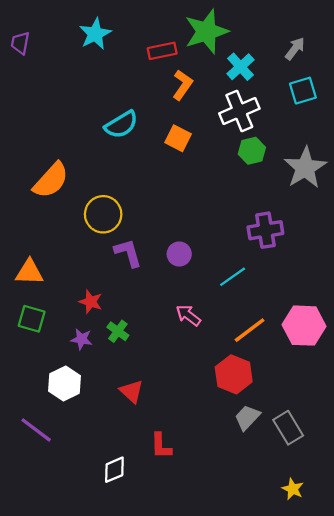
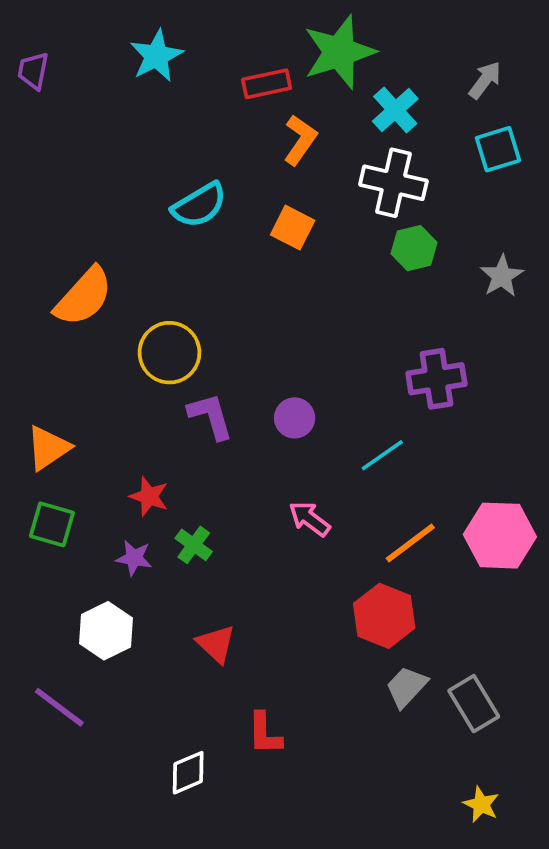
white cross: (239, 111) -> (393, 183), turned 36
gray star: (305, 168) -> (502, 276), size x0.6
orange triangle: (29, 272) -> (48, 448), turned -36

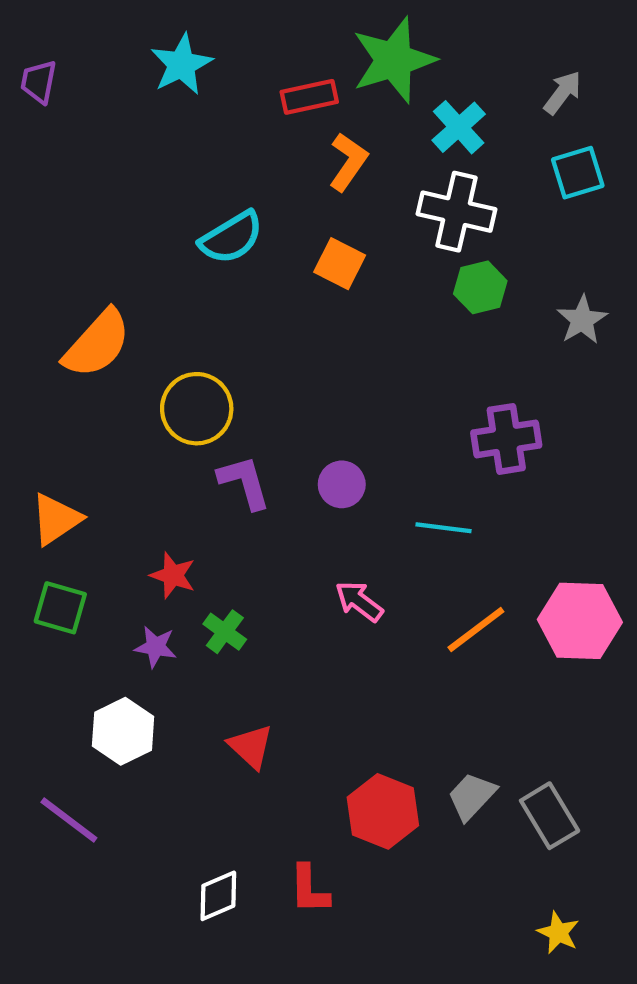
cyan line: (382, 455) -> (443, 528), turned 42
red hexagon: (384, 616) -> (383, 811), moved
red L-shape: (265, 733) -> (309, 889), moved

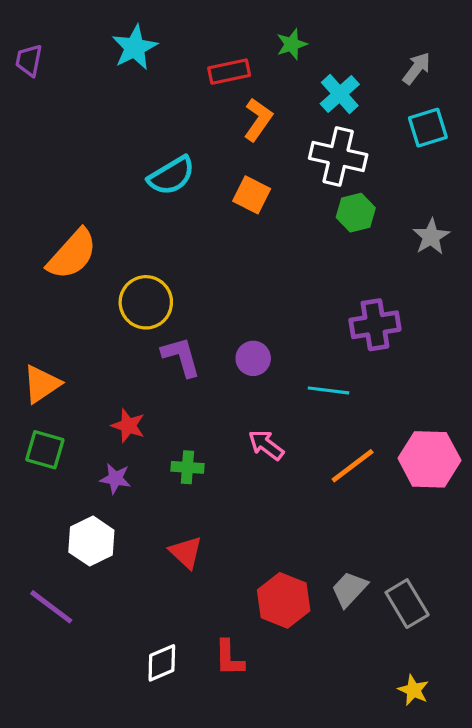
green star: (394, 60) -> (292, 44), size x0.5
green cross: (225, 632) -> (187, 467), moved, turned -32

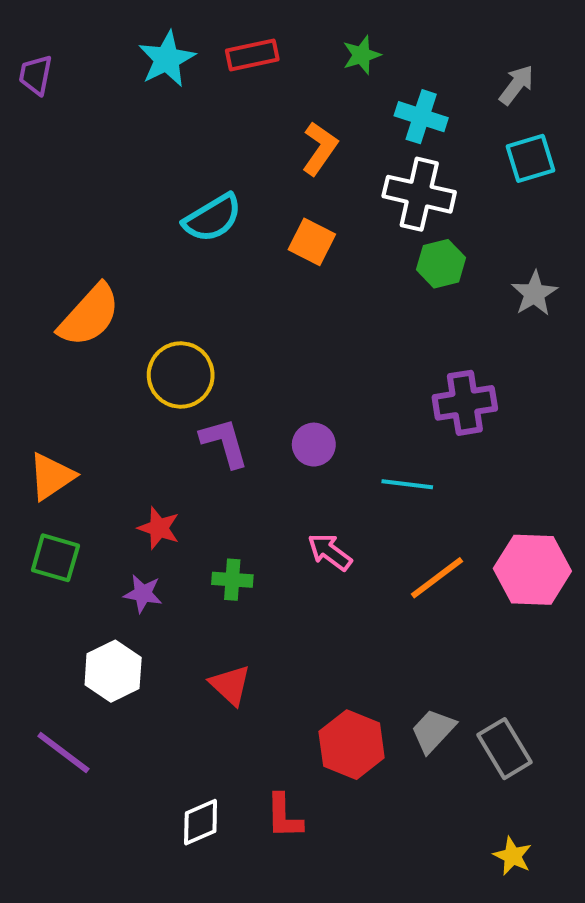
red rectangle: (229, 72) -> (252, 55), moved
cyan cross: (340, 94) -> (421, 117), turned -30

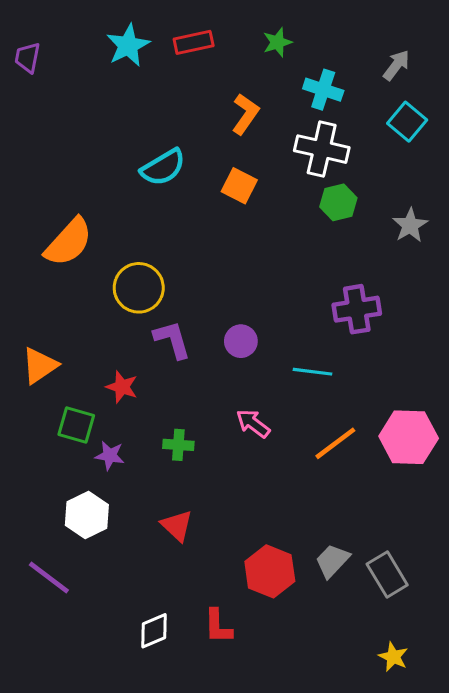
cyan square: (530, 158) -> (407, 122), turned -33
red star: (159, 528) -> (122, 387), moved
green square: (55, 558) -> (76, 425), moved

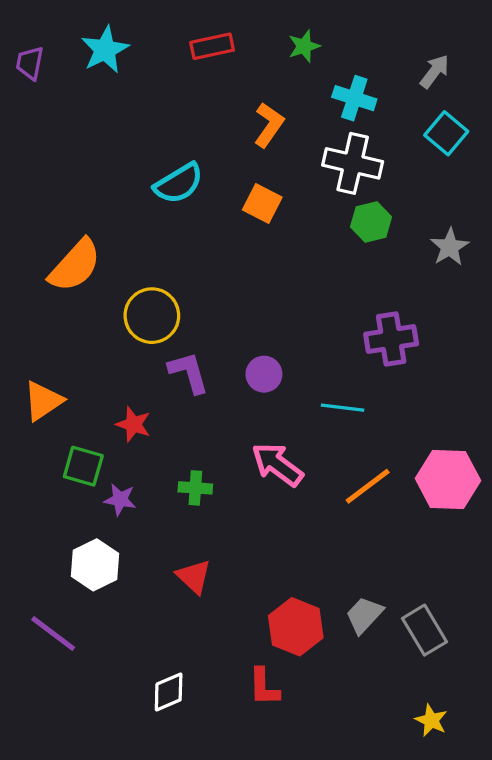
cyan star: (128, 45) -> (105, 50), moved
pink arrow: (253, 423) -> (277, 464), size x1.4
red L-shape: (218, 626) -> (264, 687), moved

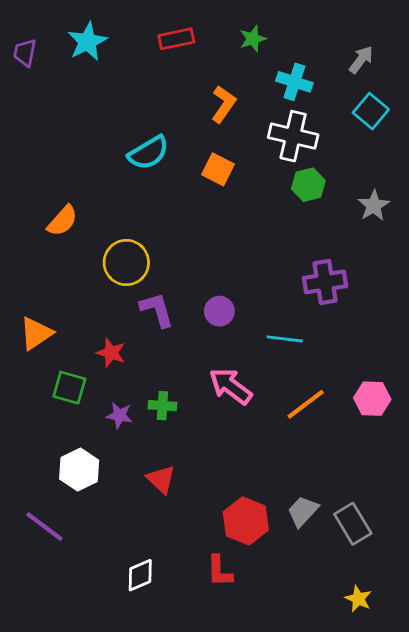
orange semicircle: (75, 265) -> (62, 221), size x0.7
pink hexagon: (448, 480) -> (372, 399), size x0.7
purple star: (120, 500) -> (119, 415), moved

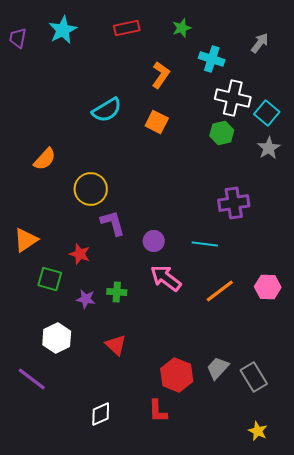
cyan square: (371, 111) -> (267, 113), moved
white cross: (293, 136) -> (233, 98), moved
purple circle: (219, 311) -> (154, 241), moved

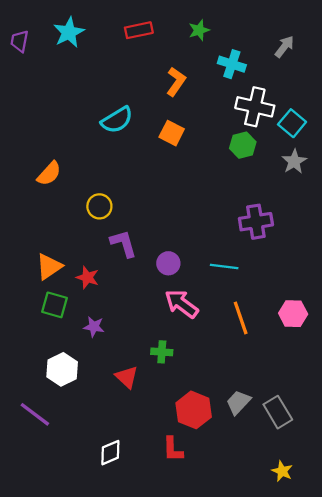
yellow circle: (91, 189) -> (99, 206), size x0.7
orange triangle: (26, 240) -> (49, 267), moved
orange line: (220, 291) -> (241, 318), turned -72
green cross: (117, 292) -> (162, 352), moved

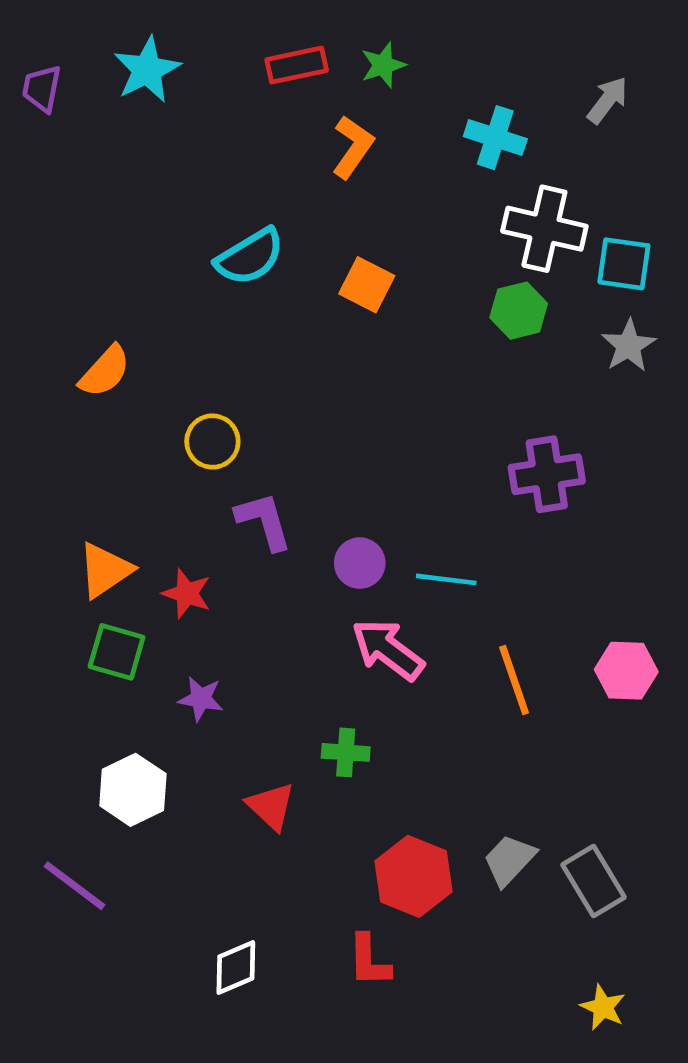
green star: (199, 30) -> (383, 65), moved
orange L-shape: (176, 82) -> (353, 147), moved
cyan square: (292, 123) -> (624, 264), turned -32
cyan line: (224, 267) -> (446, 579), moved

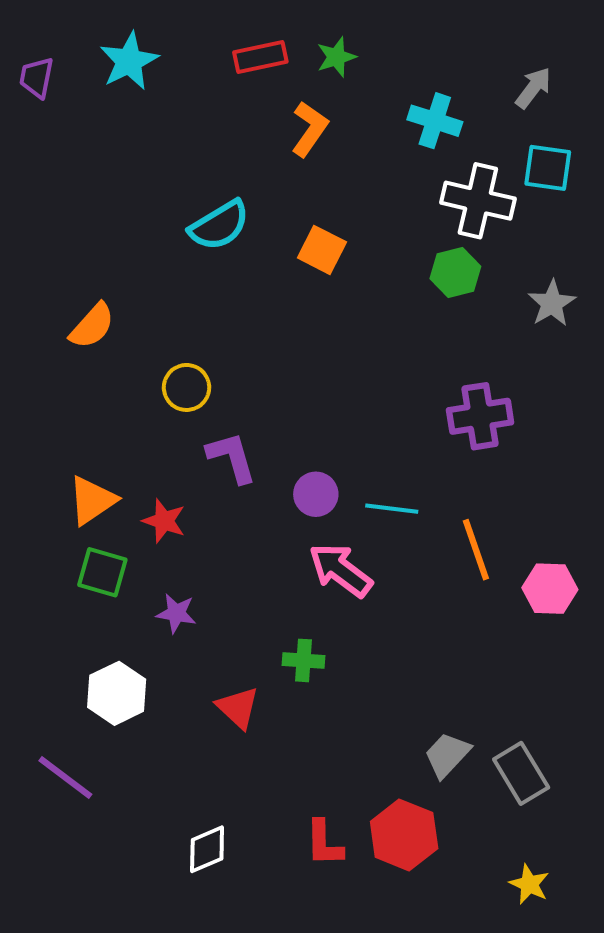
cyan square: (624, 264) -> (548, 168), moved
orange line: (514, 680) -> (476, 550), moved
red hexagon: (414, 876) -> (404, 835), moved

